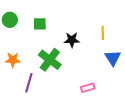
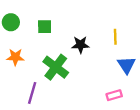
orange star: (13, 60) -> (15, 57), moved
pink rectangle: (88, 88) -> (114, 95), moved

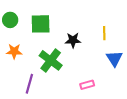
green square: (45, 27) -> (41, 24), size x1.5
pink rectangle: (114, 95) -> (87, 85), moved

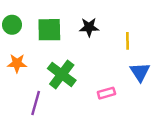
black star: (73, 40) -> (89, 27), moved
pink rectangle: (87, 85) -> (106, 93), moved

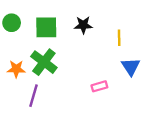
orange star: (17, 63) -> (16, 69), moved
green cross: (62, 74) -> (44, 62), moved

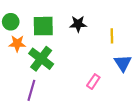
orange star: (16, 69) -> (17, 44), moved
pink rectangle: (99, 86) -> (93, 82), turned -40

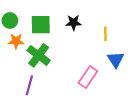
pink rectangle: (93, 82) -> (88, 77), size x1.5

